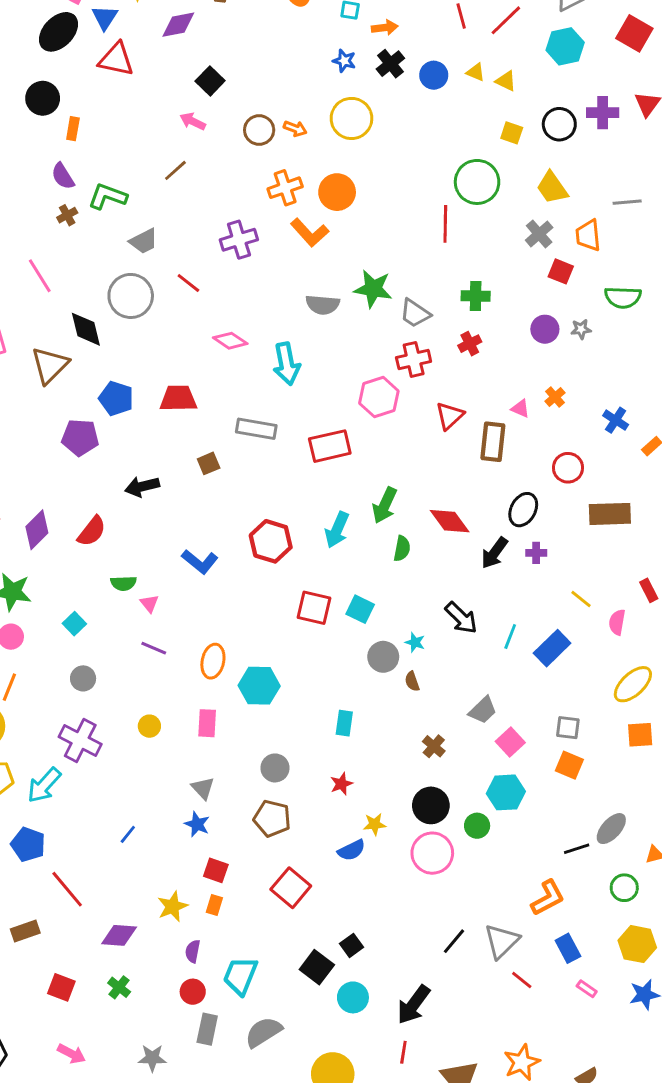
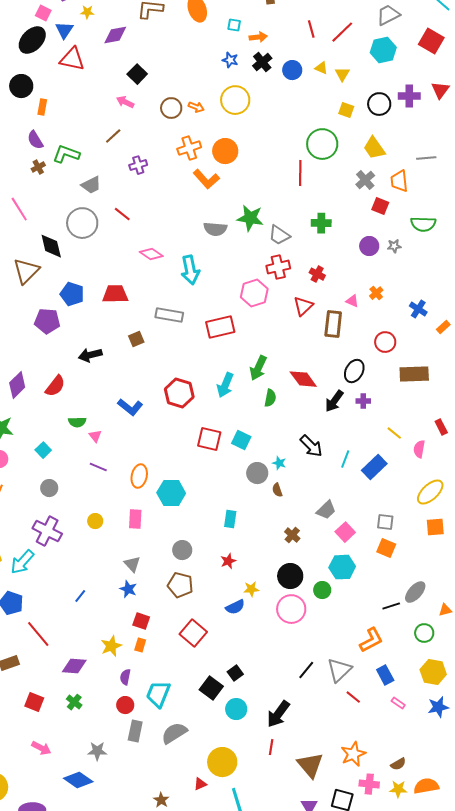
yellow triangle: (506, 81) -> (342, 74), turned 35
purple cross: (239, 240) -> (138, 165), moved, size x0.7
red cross: (470, 344) -> (317, 274), moved, turned -35

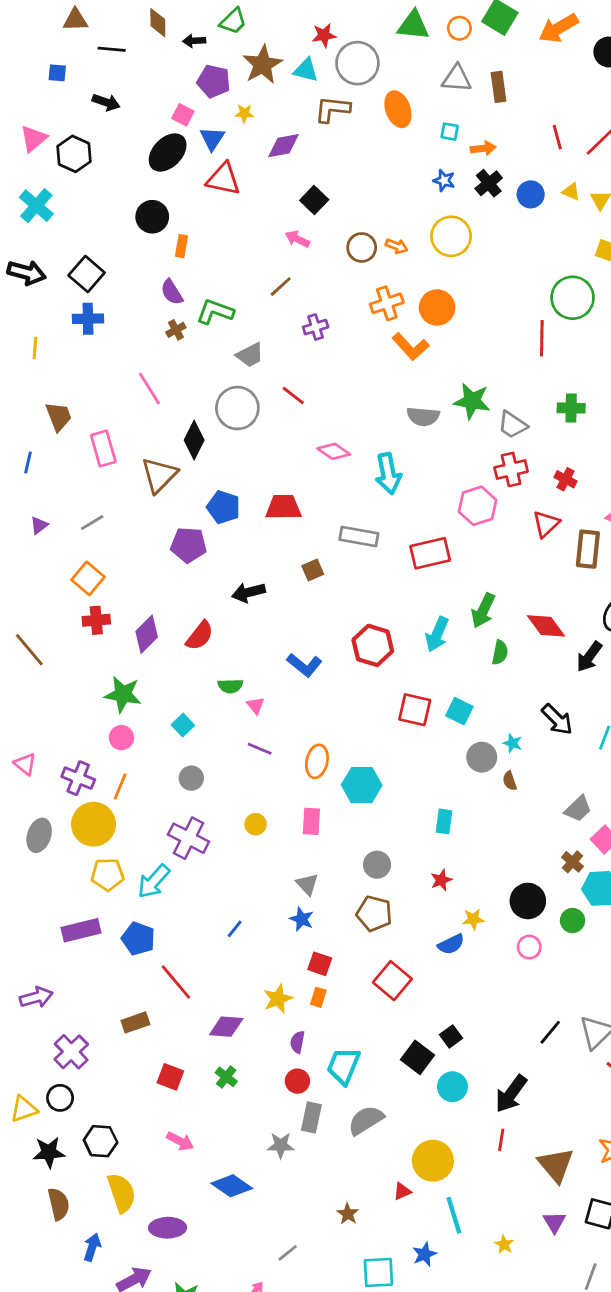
black diamond: (51, 246) -> (194, 440), turned 40
brown cross: (292, 535) -> (573, 862), moved
pink circle: (291, 609) -> (529, 947), size x0.6
gray star: (97, 751) -> (281, 1145), moved

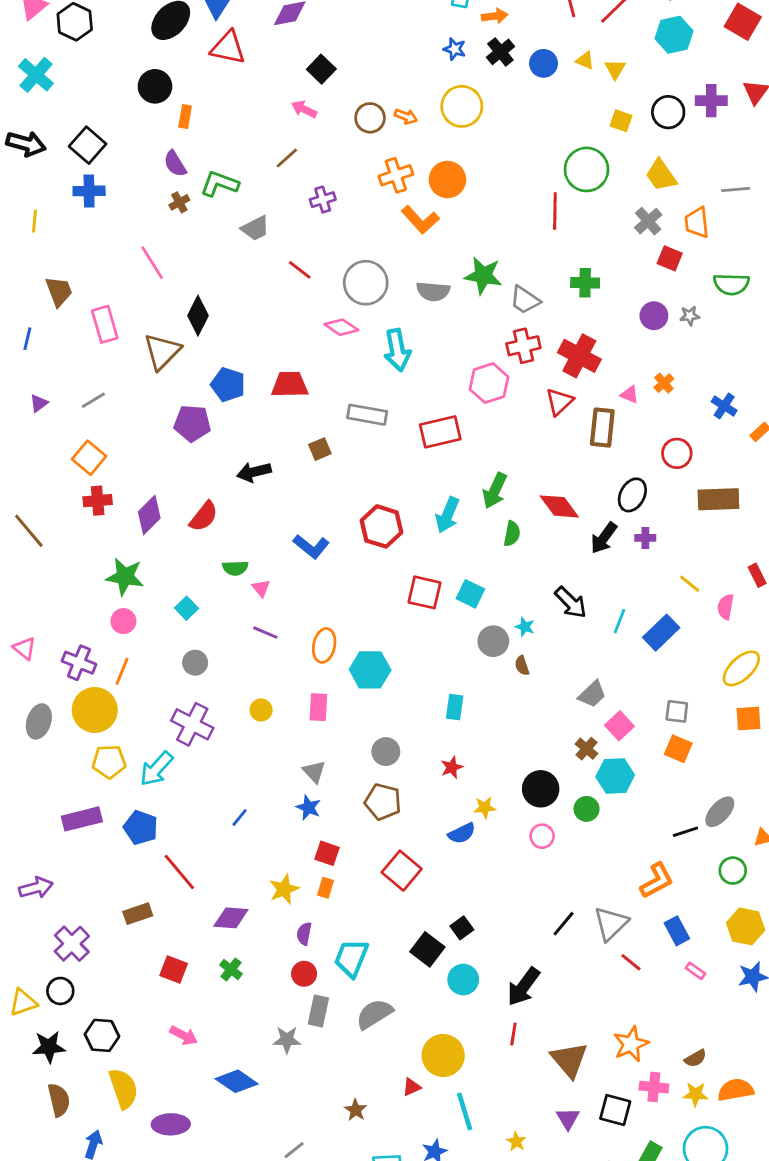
gray circle: (237, 408) -> (366, 283), moved
red cross: (566, 479) -> (579, 356), size x1.8

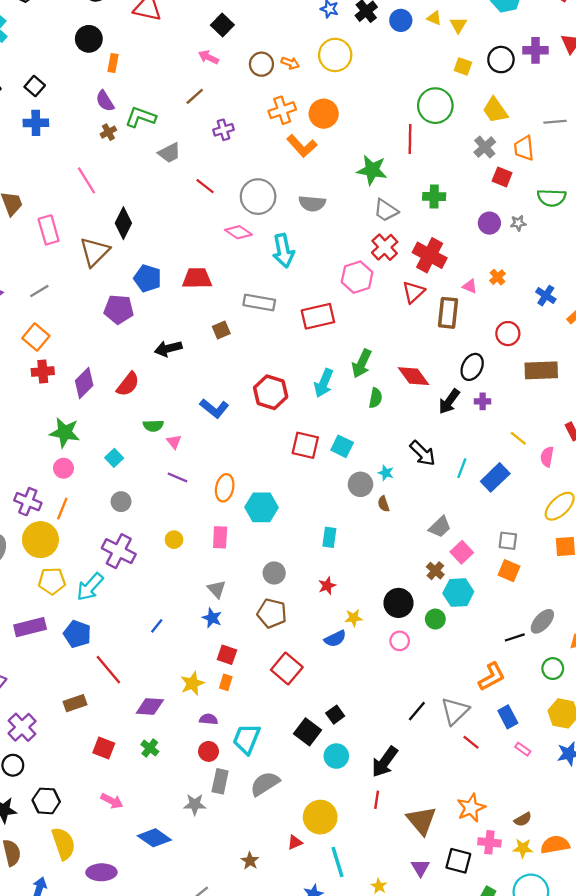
black square: (88, 145) -> (35, 86), size x0.7
green star: (483, 276) -> (372, 170), moved
red cross: (523, 346) -> (385, 247), turned -30
purple semicircle: (304, 934) -> (209, 719), turned 84

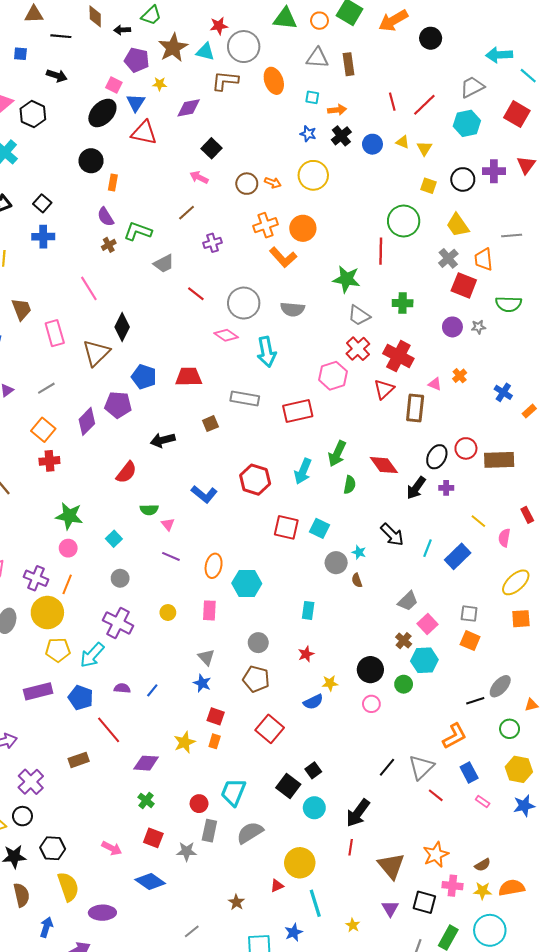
red square: (502, 177) -> (464, 285), size x1.4
red circle: (508, 334) -> (466, 448), moved
purple diamond: (84, 383) -> (87, 421), moved
purple semicircle: (209, 719) -> (122, 688), moved
red square: (104, 748) -> (153, 838), moved

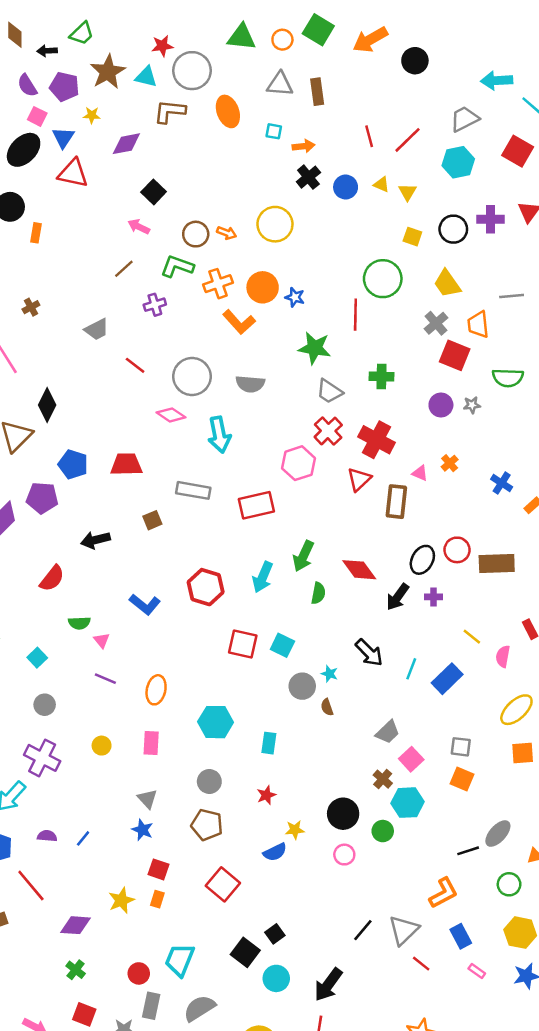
blue star: (308, 134) -> (295, 297), moved
purple semicircle: (106, 217) -> (27, 85), moved
green L-shape: (138, 231) -> (177, 266), moved
cyan hexagon: (247, 583) -> (216, 722), moved

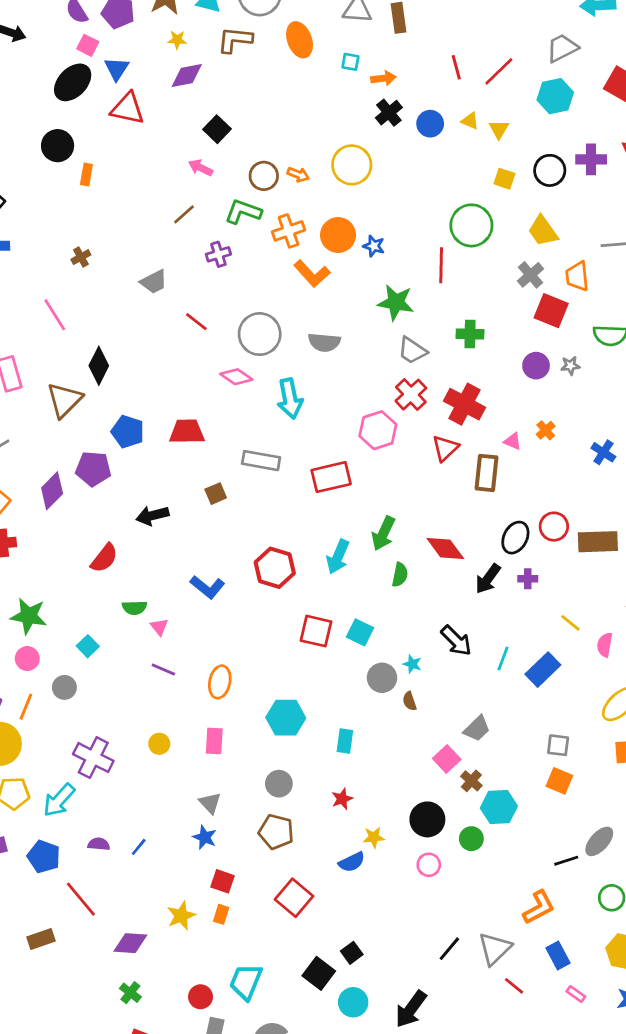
yellow star: (92, 115) -> (177, 40), moved
gray circle: (45, 705) -> (64, 687), moved
pink square: (411, 759) -> (447, 759), moved

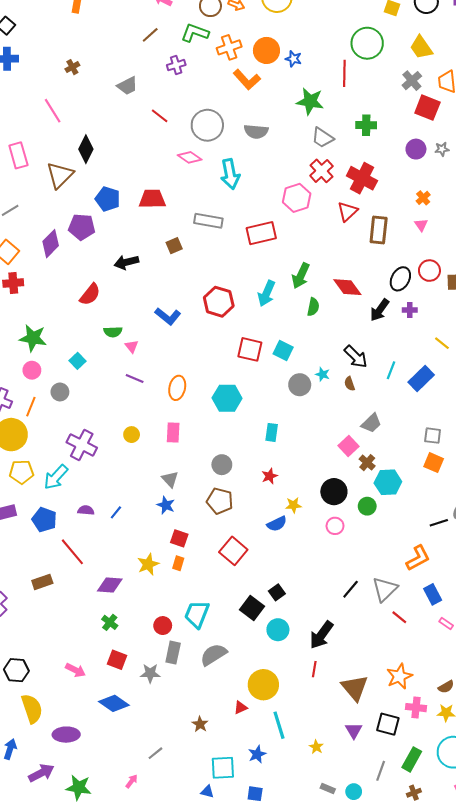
pink triangle: (513, 441) -> (421, 225), moved, turned 32
brown semicircle: (410, 701) -> (350, 384), moved
cyan hexagon: (286, 718) -> (227, 398), moved

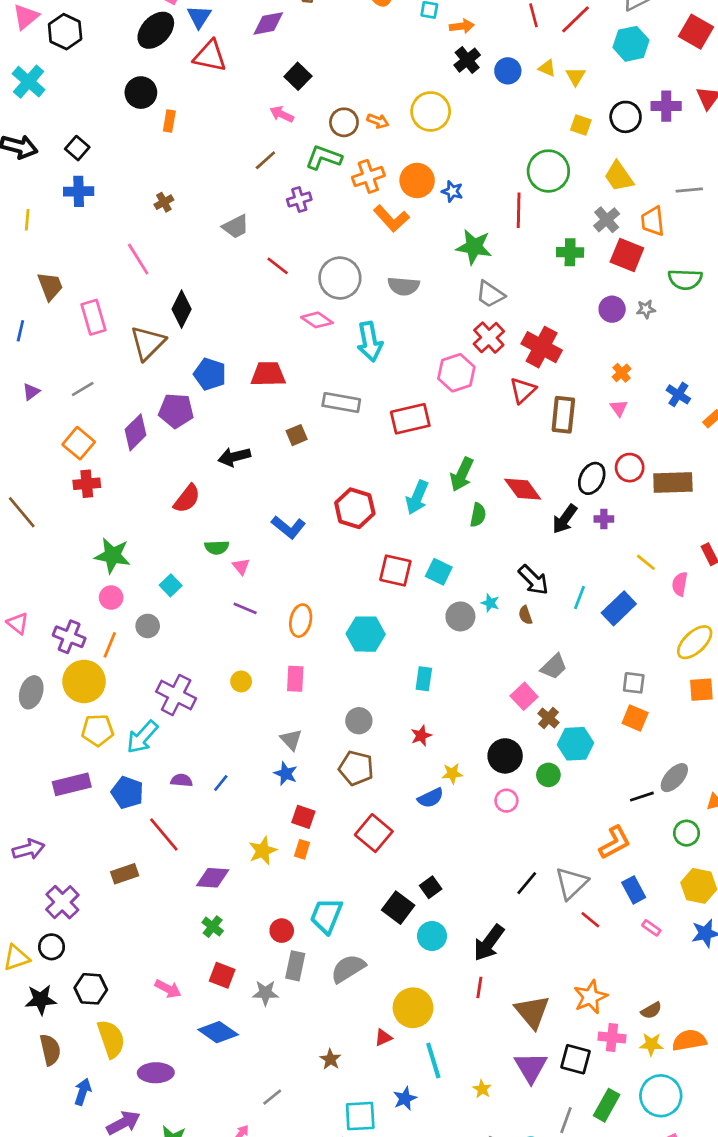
green cross: (366, 125) -> (570, 252), moved
purple triangle: (354, 730) -> (531, 1067), size x1.5

